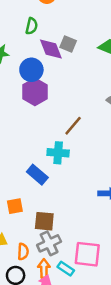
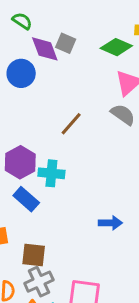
green semicircle: (32, 26) -> (22, 21), turned -70
purple hexagon: (35, 92) -> (20, 162), moved
brown line: (73, 126) -> (71, 124), moved

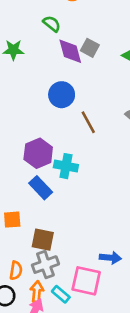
blue circle: (21, 73) -> (62, 95), moved
brown line: (71, 124) -> (88, 122), turned -75
blue arrow: (110, 223) -> (110, 258), moved

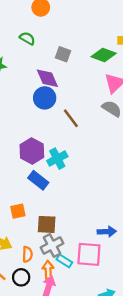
purple diamond: (70, 51) -> (47, 78), moved
cyan cross: (66, 166) -> (57, 159), turned -30
cyan rectangle: (61, 294) -> (64, 261), moved

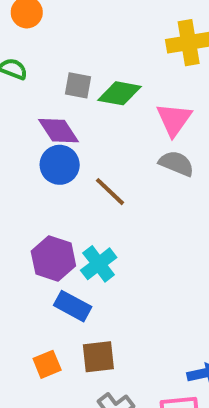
green diamond: (104, 55) -> (120, 93), moved
brown square: (47, 224) -> (98, 357), moved

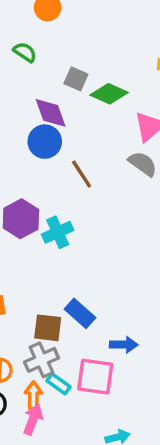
blue rectangle: (73, 306) -> (80, 313), moved
brown square: (98, 357) -> (48, 328), moved

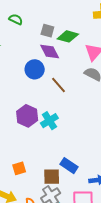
purple diamond: (51, 113) -> (50, 52), moved

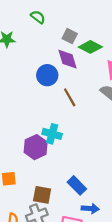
purple hexagon: (27, 116) -> (36, 147), moved
cyan cross: (49, 121) -> (52, 134), turned 36
blue rectangle: (69, 166) -> (77, 185), moved

